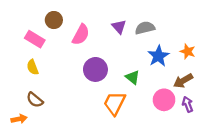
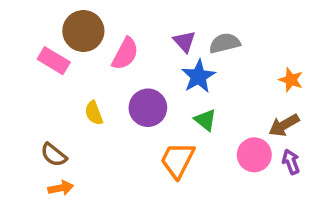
brown circle: (54, 20) -> (83, 31), size x1.5
blue star: (158, 56) -> (198, 76), moved
yellow semicircle: (33, 67) -> (94, 113), moved
orange arrow: (19, 119) -> (61, 188), moved

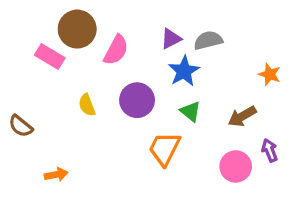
purple triangle: (185, 41) -> (171, 39), turned 45
brown arrow: (284, 125) -> (242, 116), moved
brown semicircle: (54, 155) -> (21, 126), moved
pink circle: (254, 155) -> (236, 166), moved

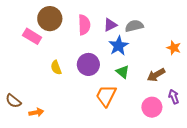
pink semicircle: (116, 50) -> (84, 25), moved, turned -30
brown semicircle: (21, 126) -> (13, 101), moved

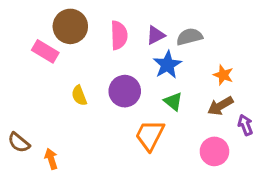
orange star: (174, 48) -> (223, 75), moved
purple arrow: (174, 97) -> (245, 125), moved
orange arrow: (36, 112) -> (51, 159), turned -96

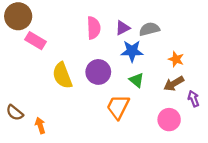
brown circle: (70, 26) -> (18, 16), moved
blue star: (167, 65) -> (132, 51), turned 30
yellow semicircle: (79, 96) -> (62, 75), size x1.6

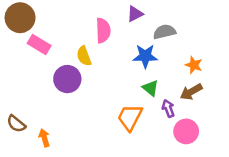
purple triangle: (123, 28) -> (135, 14), moved
purple circle: (98, 72) -> (67, 79), moved
yellow semicircle: (62, 75) -> (84, 56), moved, size x0.7
purple arrow: (193, 99) -> (168, 108), moved

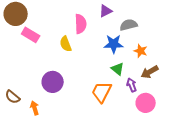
orange star: (194, 65) -> (141, 51), moved
purple circle: (67, 79) -> (53, 82), moved

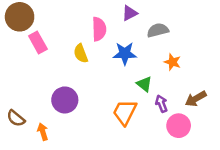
pink rectangle: (31, 35) -> (38, 42), turned 30
blue star: (114, 44) -> (125, 53), moved
brown arrow: (150, 72) -> (196, 99), moved

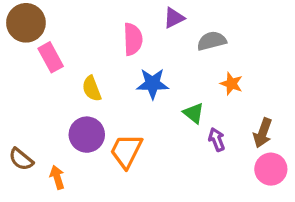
yellow semicircle: (81, 53) -> (92, 89), moved
blue star: (125, 53) -> (153, 84), moved
brown arrow: (196, 99) -> (263, 133), turned -40
orange trapezoid: (125, 112) -> (126, 151), moved
pink circle: (179, 126) -> (271, 169), moved

